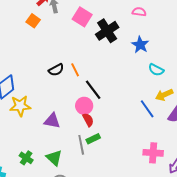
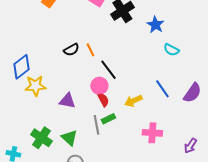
yellow arrow: (164, 95) -> (133, 101), moved
pink cross: (153, 153) -> (152, 133), moved
green cross: (26, 158) -> (41, 138), size x1.5

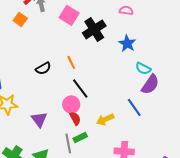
orange line: (90, 50) -> (71, 62), moved
purple semicircle: (192, 93) -> (150, 84), moved
purple triangle: (67, 101) -> (39, 119), turned 42

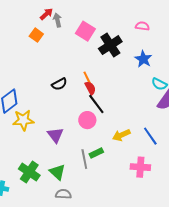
blue line: (134, 107) -> (150, 136), moved
red semicircle: (75, 118) -> (90, 88), moved

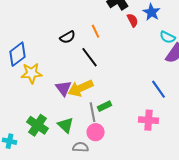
red semicircle: (90, 88) -> (133, 20), moved
black line: (96, 104) -> (90, 57), moved
pink circle: (87, 120) -> (96, 132), moved
yellow arrow: (121, 135) -> (81, 88), moved, size x1.4
gray semicircle: (63, 194) -> (81, 147), moved

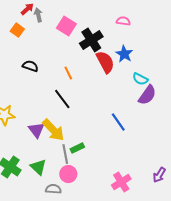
red semicircle: (133, 20) -> (105, 62), size x1.6
black semicircle: (68, 37) -> (30, 66), moved, turned -133
yellow arrow: (81, 88) -> (53, 130), turned -110
blue line: (159, 89) -> (118, 122), moved
pink cross: (149, 120) -> (121, 182), moved, turned -36

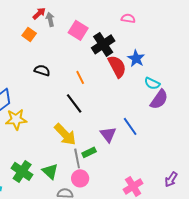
pink semicircle: (123, 21) -> (128, 18), moved
purple triangle: (36, 130) -> (108, 134), moved

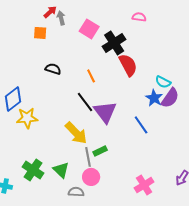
orange square: (29, 34) -> (40, 33), turned -32
blue star: (136, 58) -> (154, 98), moved
purple triangle: (108, 134) -> (105, 112), moved, size x1.4

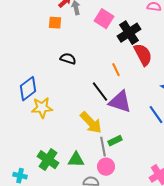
orange line: (91, 76) -> (116, 70), moved
purple triangle: (105, 112) -> (120, 102), turned -35
green triangle: (61, 170) -> (76, 160), turned -42

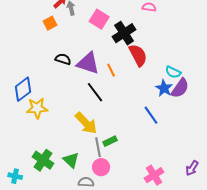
orange square: (55, 23) -> (50, 23), turned -32
purple triangle: (120, 102) -> (88, 63), moved
green triangle: (76, 160) -> (71, 160), turned 42

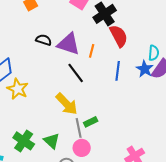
orange line: (111, 70) -> (92, 51), turned 40
cyan semicircle: (173, 72) -> (154, 53), turned -112
yellow star: (37, 108) -> (18, 89), turned 30
blue line: (151, 115) -> (118, 71), moved, turned 42

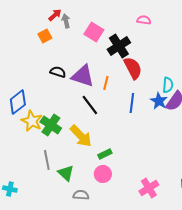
gray line: (79, 128) -> (47, 160), moved
green cross: (24, 141) -> (51, 125), moved
pink circle: (82, 148) -> (103, 174), moved

